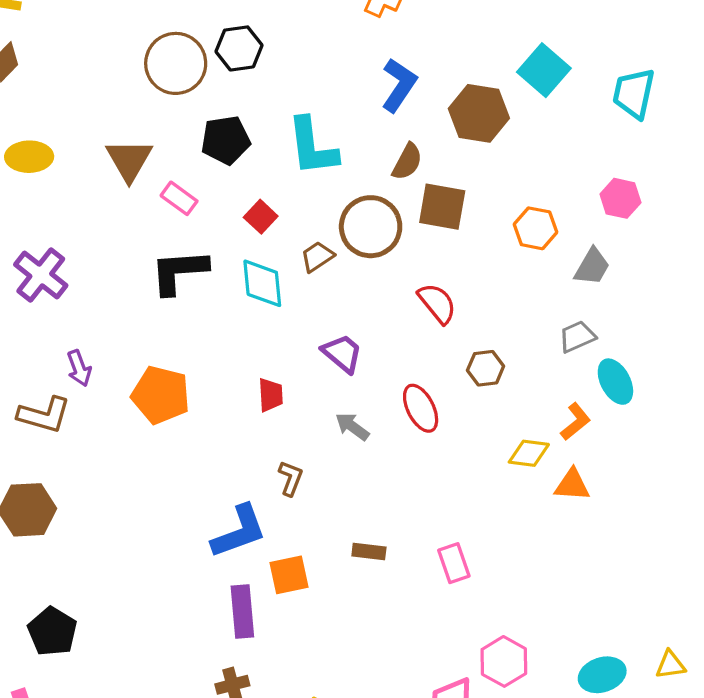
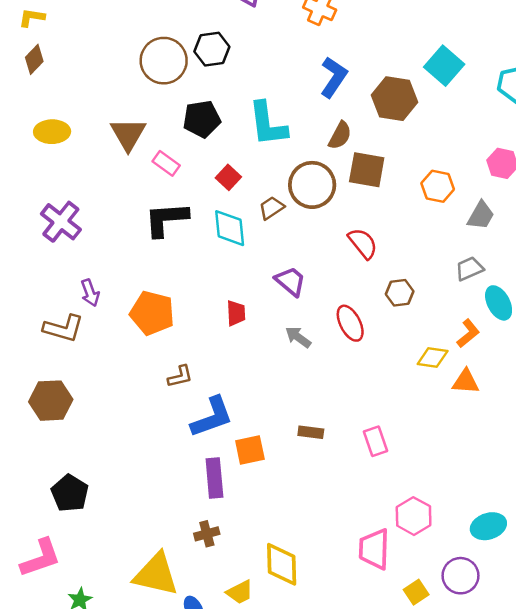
brown L-shape: (291, 478) -> (180, 376), moved, turned 56

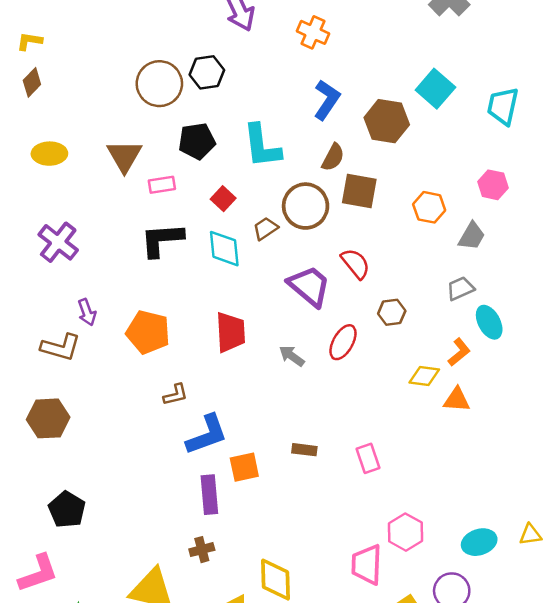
pink rectangle: (166, 163) -> (162, 185), turned -45
purple trapezoid: (291, 281) -> (309, 286), moved, size x1.4
red trapezoid: (236, 313) -> (231, 332), size x1.6
red ellipse: (350, 323) -> (343, 342), turned 56

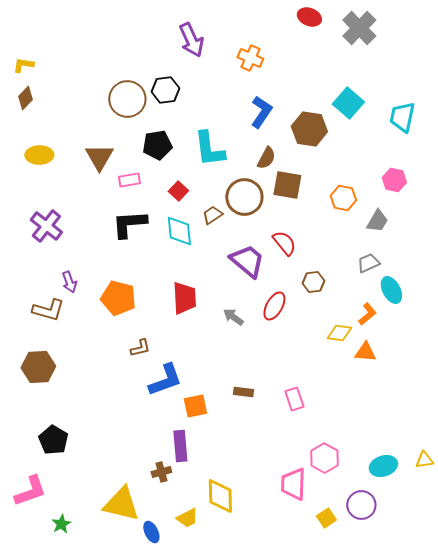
purple rectangle: (209, 495) -> (180, 446), moved

